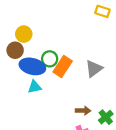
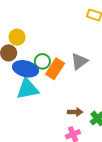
gray triangle: (94, 69) -> (79, 61), moved
cyan triangle: (35, 87) -> (28, 89), size x1.6

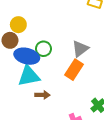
orange rectangle: (55, 69) -> (74, 70), moved
brown arrow: (75, 112) -> (42, 95), moved

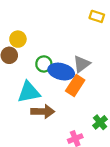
blue ellipse: (27, 56) -> (61, 72), moved
brown arrow: (42, 95) -> (43, 112), size x1.5

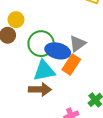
green circle: (44, 64) -> (41, 44), size x1.6
cyan triangle: (29, 92) -> (44, 71), moved

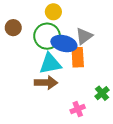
yellow circle: (16, 20) -> (53, 12), moved
orange rectangle: (71, 64) -> (78, 57), turned -36

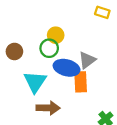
green circle: (47, 36) -> (49, 48), moved, size x0.7
cyan triangle: (50, 64) -> (35, 82), moved, turned -45

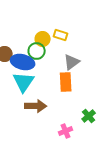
yellow rectangle: (102, 12) -> (61, 35), moved
blue ellipse: (67, 68) -> (23, 62), moved

